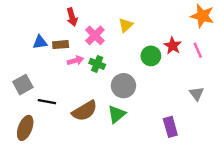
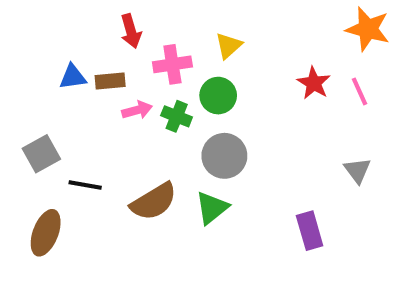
pink cross: (95, 35) -> (172, 64), turned 36
green circle: (151, 56) -> (218, 96), moved

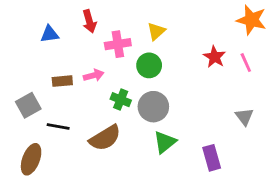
blue triangle: (73, 77) -> (50, 34), moved
brown rectangle: (110, 81) -> (62, 81), moved
green cross: (177, 116) -> (121, 100), moved
green triangle: (212, 208) -> (165, 142), moved

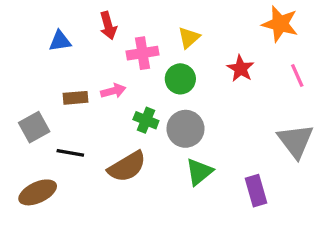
orange star: (251, 20) -> (280, 24), moved
red star: (215, 57) -> (241, 69), moved
gray triangle: (244, 117) -> (296, 141), size x1.6
brown ellipse: (31, 159) -> (38, 192), turned 44

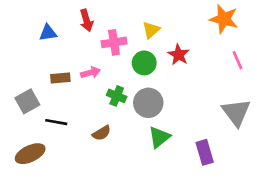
red star: (241, 69) -> (178, 55), moved
brown semicircle: (127, 167) -> (102, 133), size x0.6

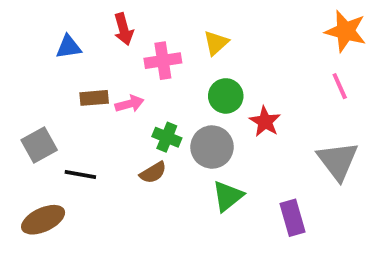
orange star: (224, 19) -> (346, 31), moved
red star: (178, 55) -> (265, 121), moved
green circle: (144, 63) -> (226, 96), moved
brown rectangle: (60, 78) -> (94, 98), moved
brown semicircle: (102, 133) -> (153, 173), moved

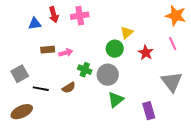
red arrow: (124, 29) -> (54, 15), moved
yellow triangle: (216, 43) -> (127, 33), moved
pink cross: (163, 61) -> (80, 16), moved
red star: (265, 121) -> (146, 53), moved
brown semicircle: (153, 173) -> (69, 88), moved

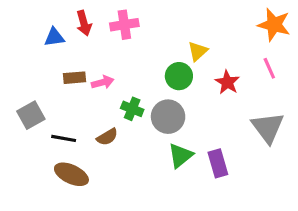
purple rectangle: (149, 111) -> (218, 163), moved
brown ellipse: (22, 112) -> (71, 174), moved, turned 50

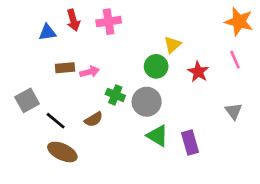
gray triangle: (268, 128) -> (234, 111), size x0.6
black line: (64, 138) -> (56, 121), turned 30
green triangle: (180, 156) -> (157, 136), turned -50

